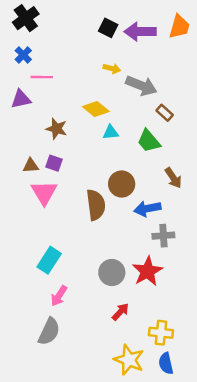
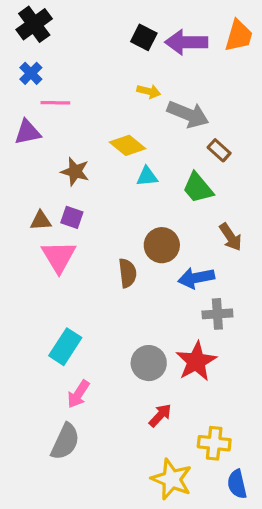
brown semicircle: (96, 205) -> (127, 273), size x0.7
blue semicircle: (166, 363) -> (237, 484), moved

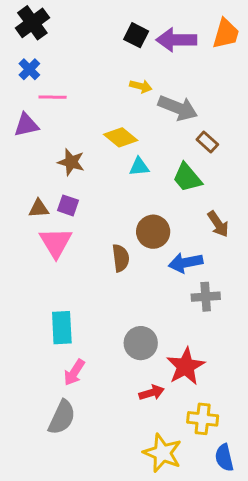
cyan rectangle: (65, 347) -> (62, 328), turned -36
red star: (196, 361) -> (186, 366), moved
red arrow: (160, 415) -> (152, 393), turned 30

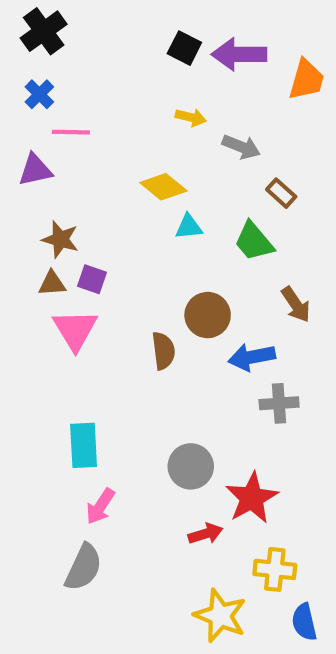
orange trapezoid: (226, 34) -> (306, 80), moved
gray arrow: (178, 108) -> (241, 147), size x0.7
brown star: (71, 162) -> (60, 239), moved

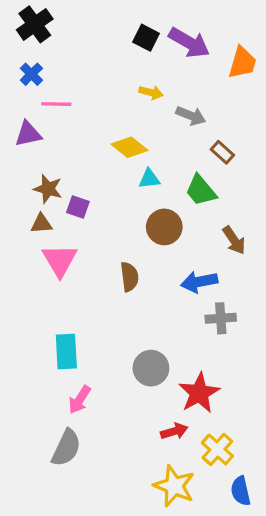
purple arrow: (239, 54) -> (189, 43), turned -150
purple square: (92, 279) -> (78, 207), moved
brown circle: (208, 315) -> (164, 227), moved
red arrow: (205, 534) -> (174, 431), moved
yellow cross: (275, 569) -> (217, 449), turned 36

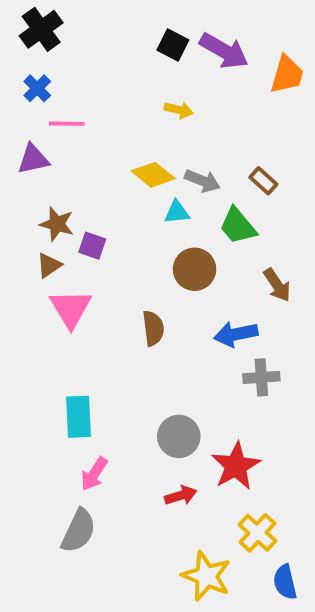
gray arrow: (191, 116) -> (202, 181), moved
brown triangle: (41, 224) -> (49, 265), turned -30
red arrow: (174, 431) -> (181, 495), moved

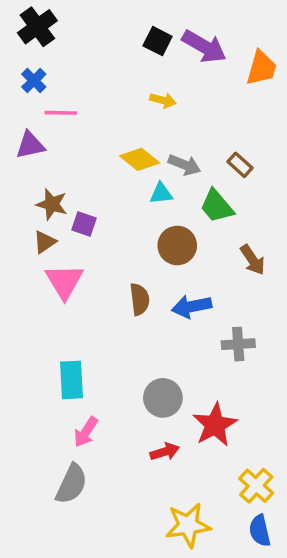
blue arrow: (236, 334) -> (192, 306), moved
yellow cross: (257, 533) -> (256, 486), moved
yellow star: (206, 576) -> (188, 525), turned -30

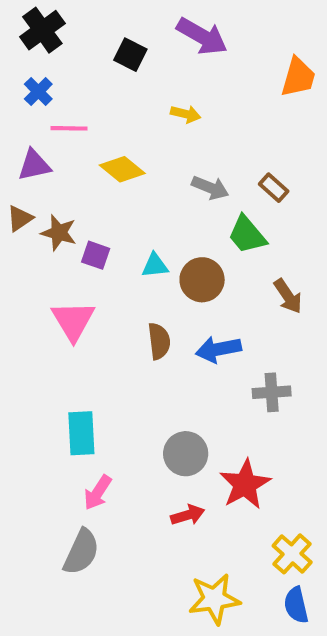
black square: (158, 41) -> (130, 55), moved
purple arrow: (204, 46) -> (202, 36), moved
yellow diamond: (140, 159) -> (122, 169), moved
cyan triangle: (161, 193) -> (155, 265), moved
brown triangle: (45, 242) -> (20, 218), moved

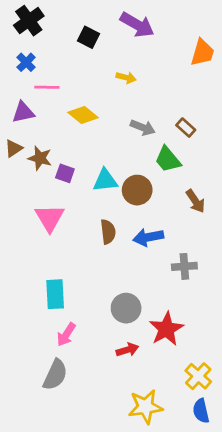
cyan triangle: (155, 265) -> (105, 180), size x1.4

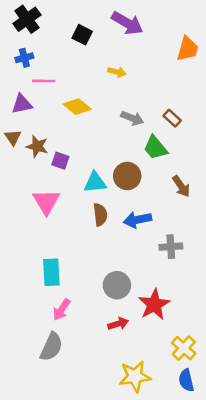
blue cross: (26, 62) -> (24, 58), turned 30
brown triangle: (14, 148) -> (13, 137), turned -30
cyan triangle: (105, 180) -> (95, 182), moved

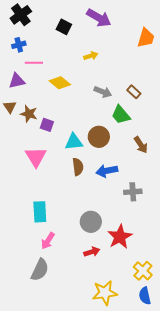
yellow arrow: (117, 72) -> (91, 56), turned -32

